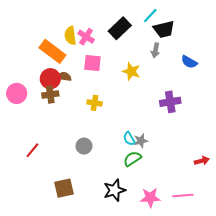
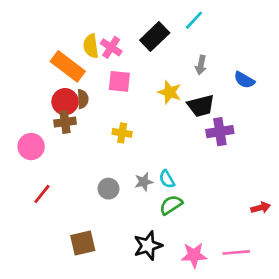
black trapezoid: (164, 29) -> (201, 106), moved
brown semicircle: (64, 77) -> (83, 99), turned 80
pink circle: (17, 93) -> (31, 147), moved
gray star: (141, 141) -> (144, 182), moved

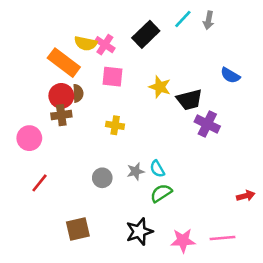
yellow semicircle: (91, 46) -> (86, 43), turned -70
gray arrow: (201, 65) -> (209, 20), moved
purple cross: (220, 132) -> (207, 124), turned 35

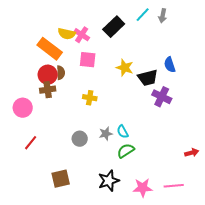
blue semicircle: (230, 75) -> (170, 65), moved, turned 42

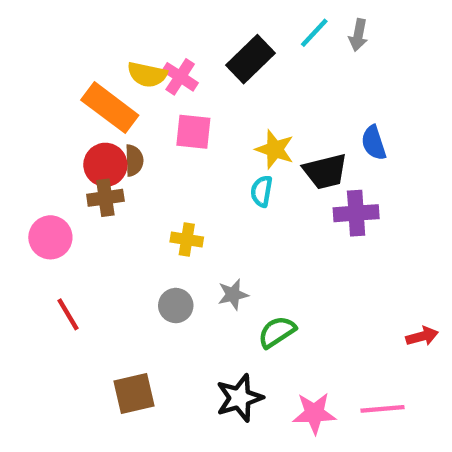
purple cross: (162, 97) -> (356, 213), turned -30
yellow cross: (90, 98) -> (187, 240), moved
cyan semicircle: (123, 132) -> (262, 191), moved, turned 40
red line: (31, 143) -> (68, 314), turned -70

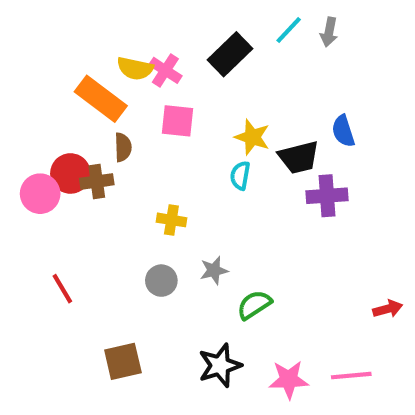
red circle: (105, 165) -> (70, 173), moved
pink circle: (50, 237) -> (40, 194), moved

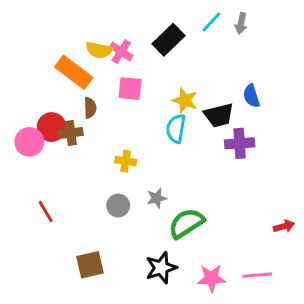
cyan semicircle: (240, 175) -> (176, 129), size x1.4
green semicircle: (254, 305) -> (186, 223), size x1.4

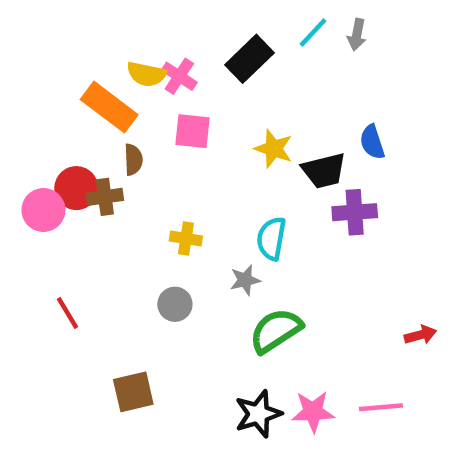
cyan semicircle: (176, 129) -> (271, 239), moved
gray star: (157, 198) -> (245, 280), moved
black star: (161, 268) -> (258, 414), moved

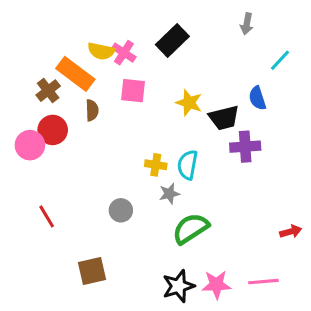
cyan line: (313, 32) -> (280, 60), moved
brown cross: (105, 197) -> (48, 91), moved, turned -30
yellow cross: (186, 239) -> (156, 165), moved

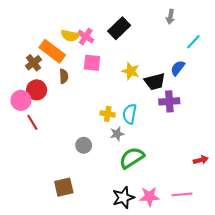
blue semicircle: (257, 98) -> (178, 68), turned 56
red line: (47, 216) -> (32, 122), moved

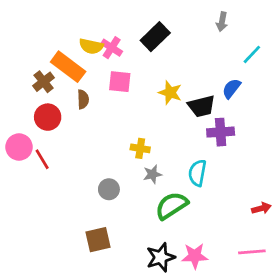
pink circle: (21, 100) -> (19, 147), moved
cyan semicircle: (130, 114) -> (197, 173), moved
brown square: (64, 187) -> (98, 240), moved
pink line: (182, 194) -> (252, 252), moved

